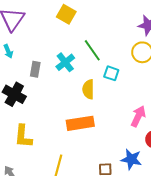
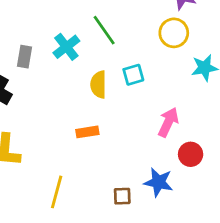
cyan square: (111, 73) -> (133, 75), moved, turned -35
orange rectangle: (80, 123) -> (87, 132), size x0.6

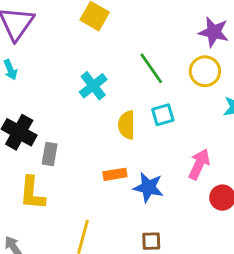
green line: (104, 30) -> (151, 68), moved
gray rectangle: (25, 57) -> (50, 154), moved
blue star: (158, 182) -> (148, 187), moved

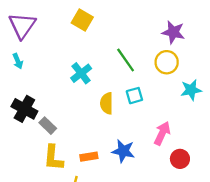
gray rectangle: (50, 154) -> (48, 126), turned -56
orange rectangle: (115, 174) -> (89, 157), moved
yellow L-shape: (32, 193) -> (53, 158), moved

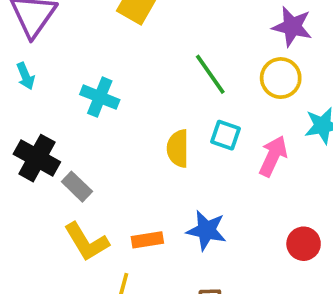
cyan cross: (81, 73) -> (100, 97), moved, turned -30
cyan square: (134, 96) -> (225, 135), turned 35
pink arrow: (162, 133) -> (273, 156), moved
yellow L-shape: (53, 158) -> (86, 242), turned -36

